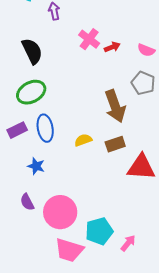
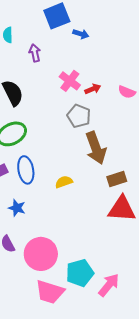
gray pentagon: (143, 83) -> (79, 116), moved
brown rectangle: (115, 144) -> (117, 179), moved
pink arrow: (128, 243) -> (109, 285), size x1.4

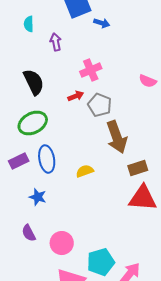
pink cross: (70, 81) -> (91, 70), turned 30
red arrow: (93, 89) -> (76, 96), moved
pink circle: (41, 254) -> (62, 243), size x0.7

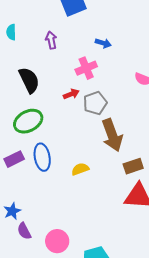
blue arrow: (102, 23) -> (103, 43), moved
cyan semicircle: (29, 24) -> (11, 32), moved
gray pentagon: (100, 105) -> (95, 103), turned 30
blue star: (38, 197) -> (12, 211), moved, turned 30

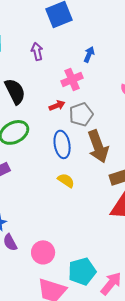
blue arrow: (103, 43) -> (89, 54), turned -84
blue ellipse: (42, 157) -> (62, 144), moved
yellow semicircle: (80, 169) -> (66, 180), turned 54

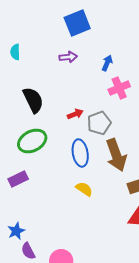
purple arrow: (37, 51) -> (68, 57), moved, turned 96
pink cross: (72, 79) -> (119, 88), moved

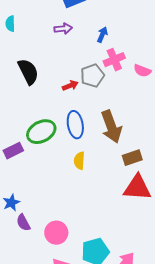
gray pentagon: (99, 123) -> (92, 76), moved
green ellipse: (32, 141) -> (41, 132), moved
yellow semicircle: (84, 189) -> (79, 161), turned -120

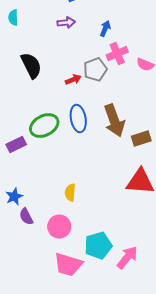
brown rectangle: (132, 158) -> (141, 139), moved
yellow semicircle: (79, 161) -> (70, 193), moved

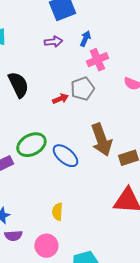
blue arrow: (105, 29) -> (85, 39), moved
pink cross: (117, 54) -> (97, 60), moved
blue ellipse: (78, 119) -> (65, 156), moved, turned -40
purple semicircle: (26, 217) -> (13, 236), turned -66

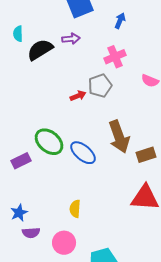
blue arrow: (85, 39) -> (120, 21), moved
black semicircle: (18, 85) -> (40, 50), moved, turned -96
green ellipse: (31, 145) -> (49, 142), turned 68

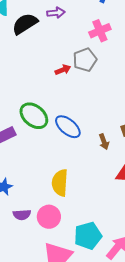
brown arrow: (119, 137) -> (104, 142), moved, size x0.5
yellow semicircle: (75, 209) -> (60, 183), size x1.5
purple semicircle: (31, 233) -> (22, 215), moved

